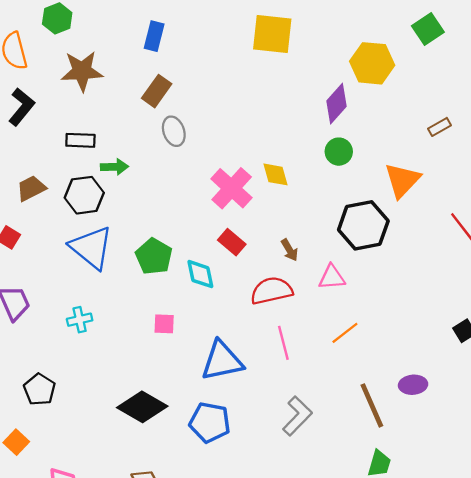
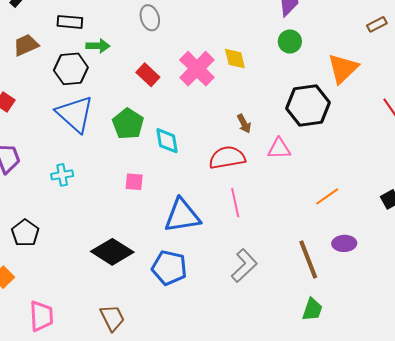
brown trapezoid: (31, 188) -> (26, 45), moved
red rectangle: (232, 242) -> (148, 75), moved
orange line: (345, 333) -> (327, 196), moved

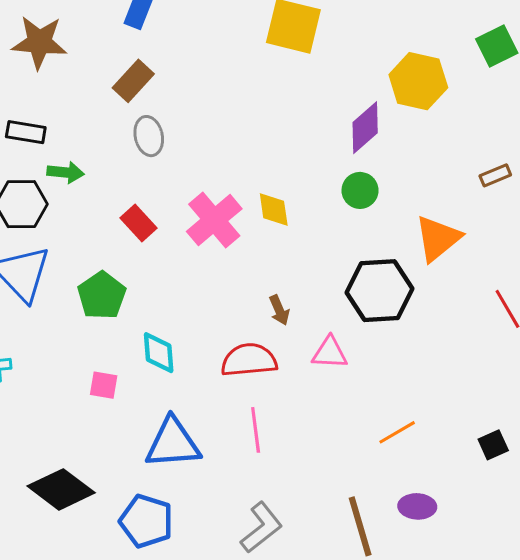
cyan diamond: (167, 141) -> (159, 353), moved

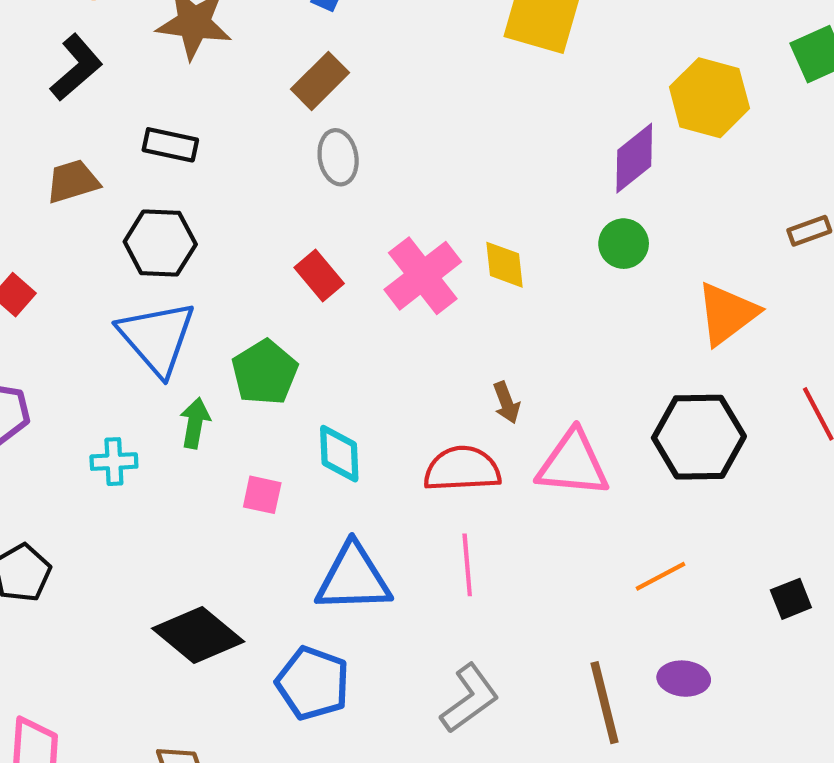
green arrow: (66, 172) -> (195, 423), moved, turned -88
black hexagon: (380, 291) -> (699, 437), moved
pink triangle: (330, 353) -> (573, 464), size x1.5

